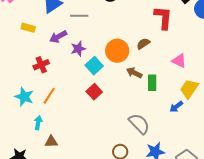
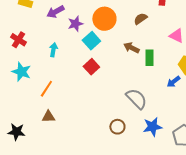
orange circle: (117, 51) -> (104, 19), moved
red cross: (41, 65) -> (18, 40), moved, turned -35
orange line: (49, 96) -> (46, 89), moved
cyan arrow: (38, 123) -> (53, 50), moved

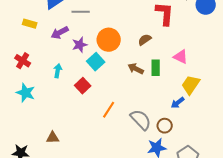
green rectangle: (149, 58) -> (156, 68), moved
red square: (91, 67) -> (83, 86), moved
orange line: (46, 89) -> (109, 110), moved
brown circle: (117, 127) -> (165, 126), moved

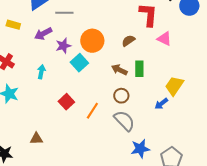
pink triangle: (181, 57) -> (164, 39), moved
red square: (83, 86) -> (66, 102), moved
brown circle: (165, 126) -> (121, 96), moved

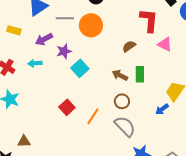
orange circle: (92, 41) -> (91, 25), moved
cyan arrow: (41, 72) -> (35, 63), moved, turned -104
brown triangle: (36, 139) -> (24, 141), moved

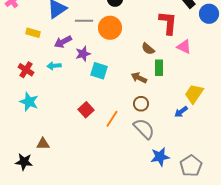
brown semicircle: (129, 46) -> (148, 49), turned -104
cyan square: (80, 68) -> (99, 71), turned -30
green rectangle: (140, 74) -> (159, 68), moved

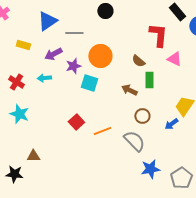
orange circle: (110, 28) -> (100, 56), moved
brown circle: (141, 104) -> (142, 116), moved
orange line: (112, 119) -> (102, 131), turned 36

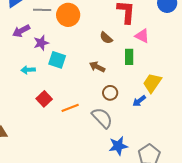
orange circle: (100, 56) -> (68, 15), moved
cyan arrow: (44, 78) -> (28, 70), moved
green rectangle: (149, 80) -> (129, 57), moved

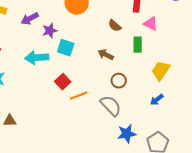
cyan arrow: (28, 70) -> (37, 58), size x1.6
red square: (44, 99) -> (63, 82), moved
blue arrow: (139, 101) -> (157, 100), moved

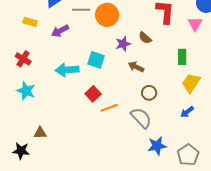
pink triangle: (151, 24) -> (195, 24), moved, turned 35
purple star: (50, 31) -> (123, 44), moved
green rectangle: (138, 45) -> (182, 57), moved

